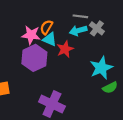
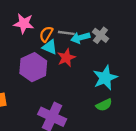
gray line: (80, 16) -> (66, 33), moved
pink star: (31, 35) -> (24, 23), moved
green semicircle: (110, 88) -> (104, 105), moved

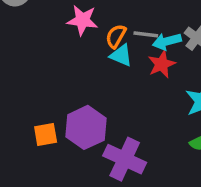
red star: (66, 58) -> (162, 64), moved
purple hexagon: (33, 67) -> (86, 127), moved

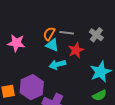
pink star: (82, 20) -> (16, 43), moved
cyan arrow: (167, 41) -> (57, 65), moved

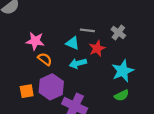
orange semicircle: (49, 34) -> (45, 59), moved, turned 96

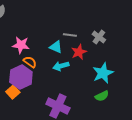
purple hexagon: (51, 87) -> (21, 77), moved
orange square: (27, 91) -> (13, 92), turned -32

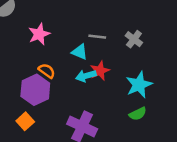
pink star: (21, 45) -> (39, 34), moved, turned -30
red star: (79, 52) -> (100, 71), moved
orange square: (13, 92) -> (25, 121), moved

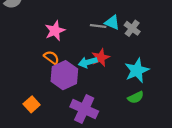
pink star: (39, 34) -> (55, 31), moved
cyan triangle: (80, 52) -> (112, 22), moved
purple hexagon: (35, 90) -> (64, 75), moved

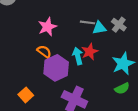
cyan triangle: (112, 22) -> (99, 28), moved, turned -32
cyan arrow: (88, 62) -> (78, 56), turned 91

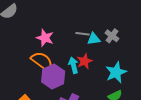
pink star: (47, 27) -> (45, 38), turned -30
orange semicircle: (44, 52) -> (42, 61), size x1.6

